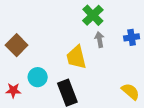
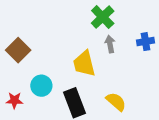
yellow semicircle: (130, 92) -> (116, 102), moved

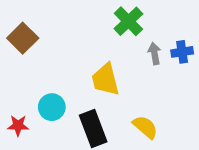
gray arrow: (110, 44) -> (155, 53), moved
brown square: (18, 50) -> (23, 38), moved

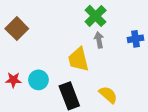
gray arrow: (155, 53) -> (99, 40), moved
red star: (18, 125) -> (13, 80), moved

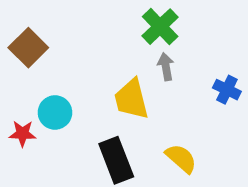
blue cross: (135, 39) -> (227, 90), moved, turned 35
cyan circle: (38, 80) -> (55, 112), moved

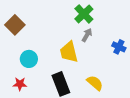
gray arrow: (166, 67) -> (87, 35), turned 40
red star: (23, 134) -> (20, 84), moved

